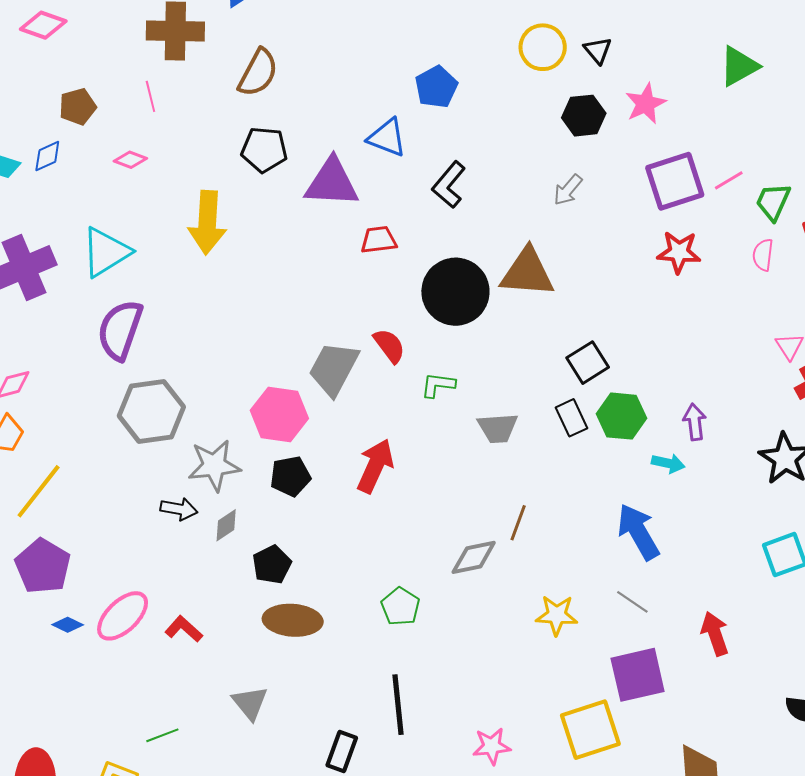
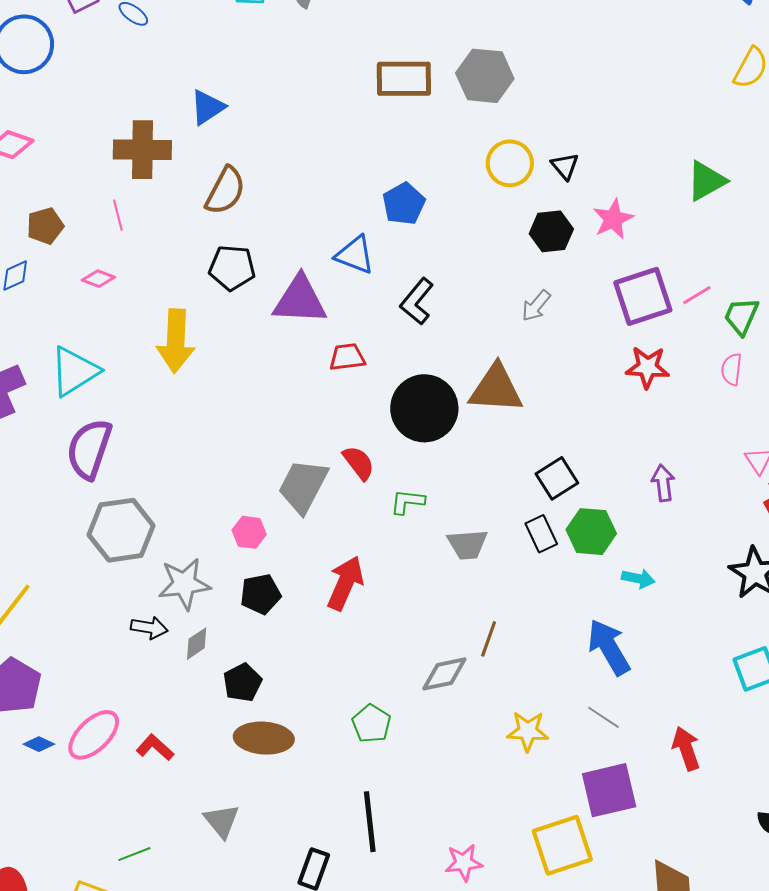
pink hexagon: (279, 414) -> (249, 532), size x0.6
purple arrow: (695, 422) -> (663, 483), moved

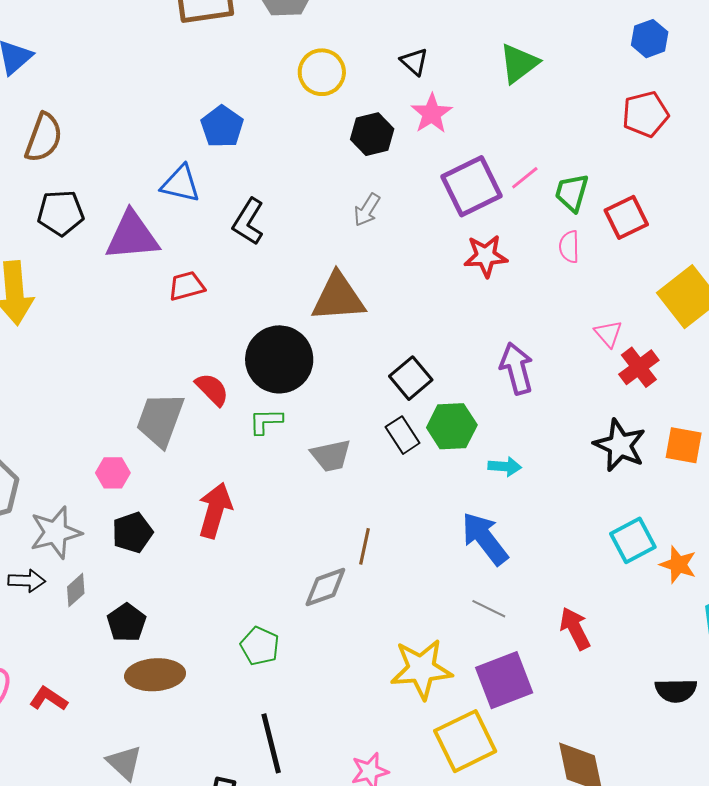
black triangle: (565, 166) -> (414, 62), moved
black circle: (424, 408) -> (279, 359), moved
purple arrow: (663, 483) -> (517, 368), size x1.4
yellow star: (528, 731) -> (421, 669), moved, size x1.5

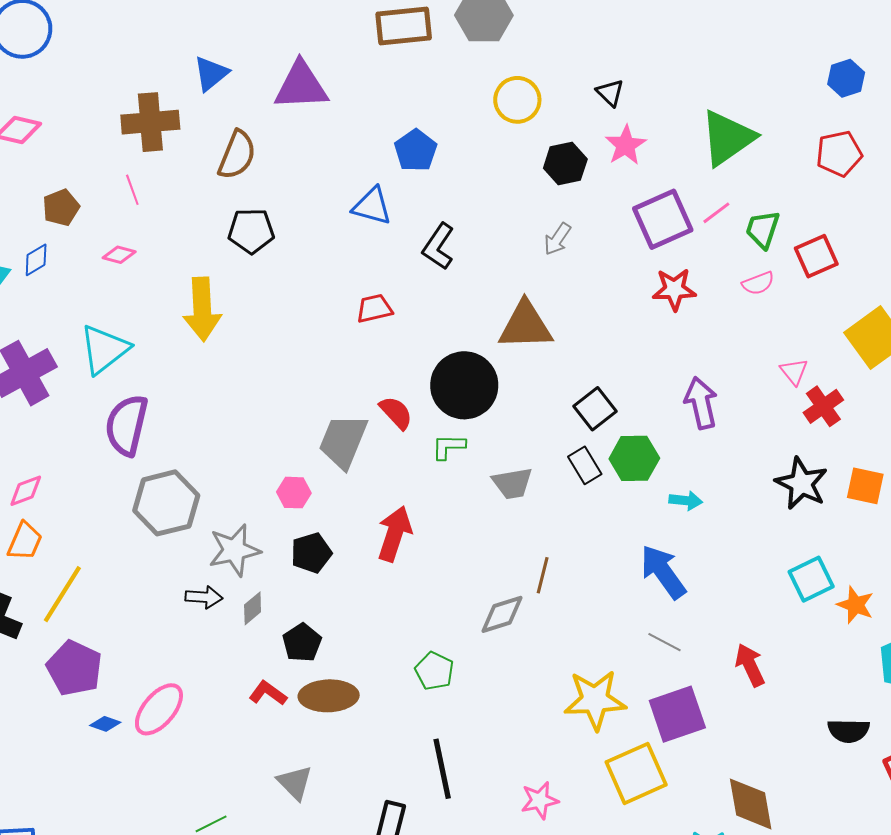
green triangle: (519, 63) -> (727, 138), moved, size x1.4
purple triangle: (132, 236) -> (301, 86), moved
pink semicircle: (569, 247) -> (758, 283), turned -112
red L-shape: (48, 699) -> (268, 693), moved

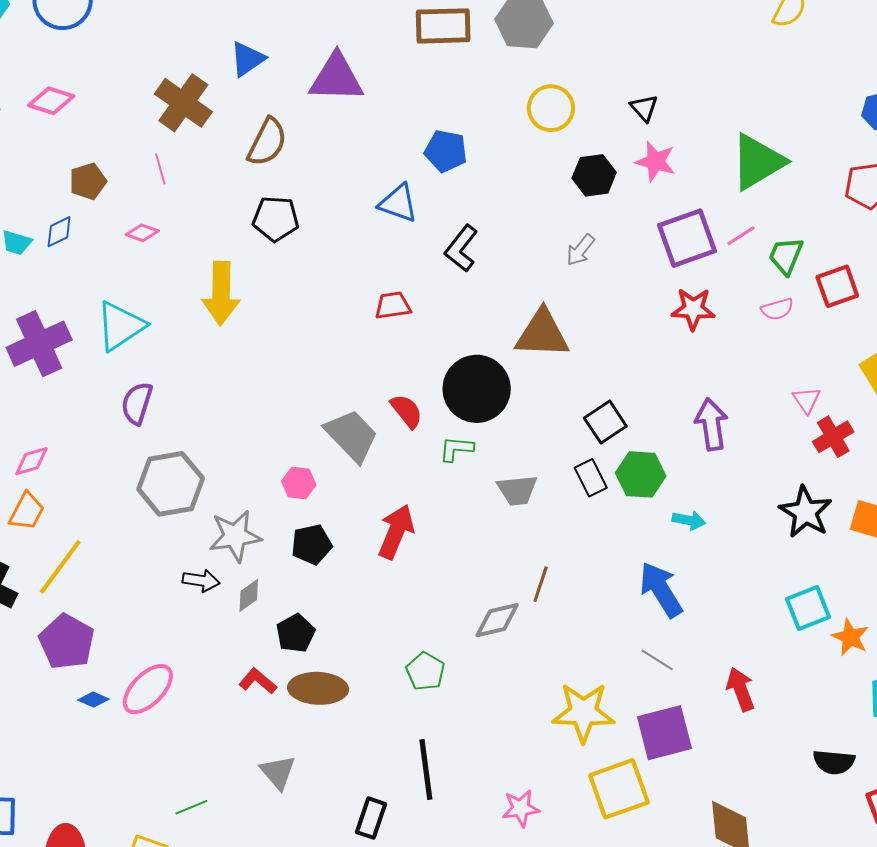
brown cross: (150, 122) -> (183, 103), turned 36
pink star: (626, 145) -> (655, 161), turned -30
blue pentagon: (416, 150) -> (446, 151), turned -30
purple semicircle: (127, 425) -> (137, 403), size x0.7
gray trapezoid: (343, 441) -> (352, 436), turned 110

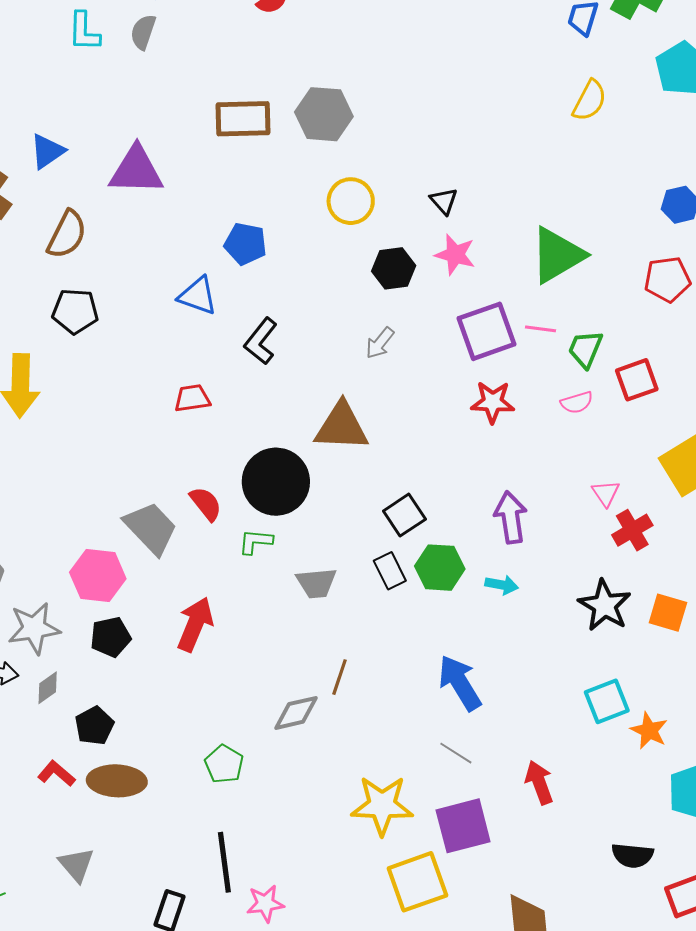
pink line: (741, 236) -> (540, 329), turned 40
pink hexagon: (299, 483) -> (98, 575), size x1.6
cyan arrow: (689, 520) -> (502, 585), moved
pink star: (521, 808) -> (265, 903), moved

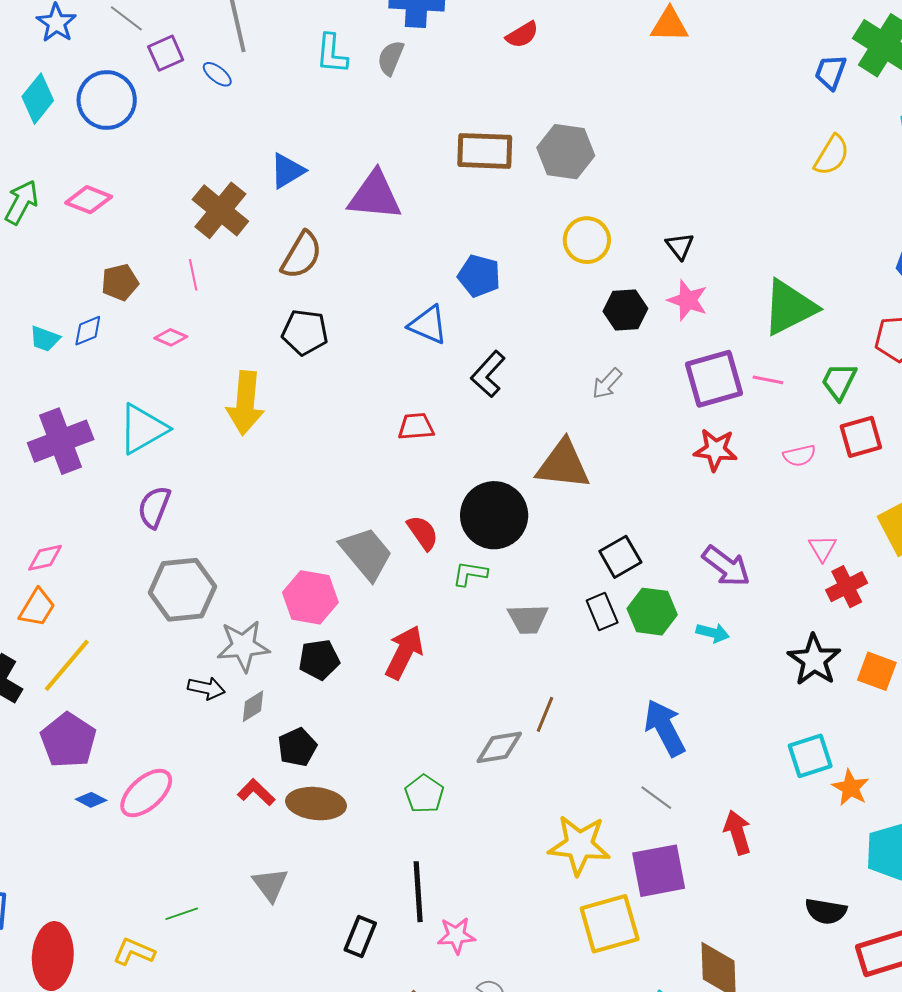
green trapezoid: (585, 349) -> (839, 381), moved
purple arrow: (511, 517) -> (726, 566), turned 132

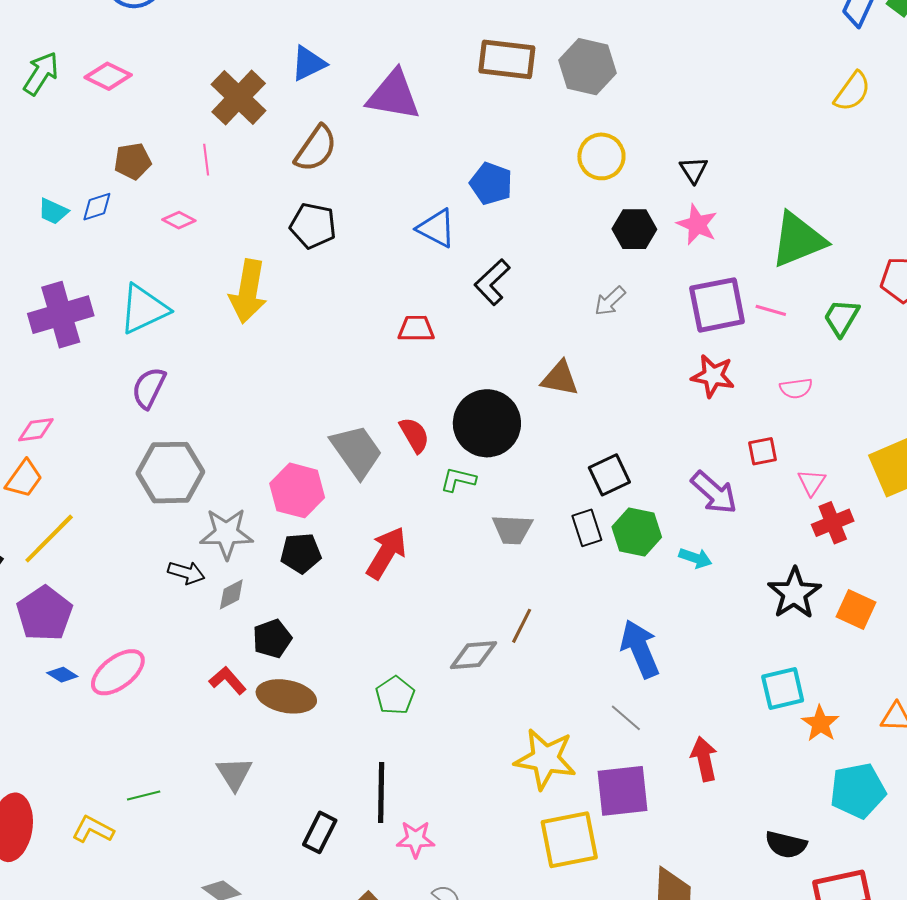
red square: (861, 437) -> (763, 451), moved, size x0.7
brown triangle: (563, 465) -> (560, 378), size x0.7

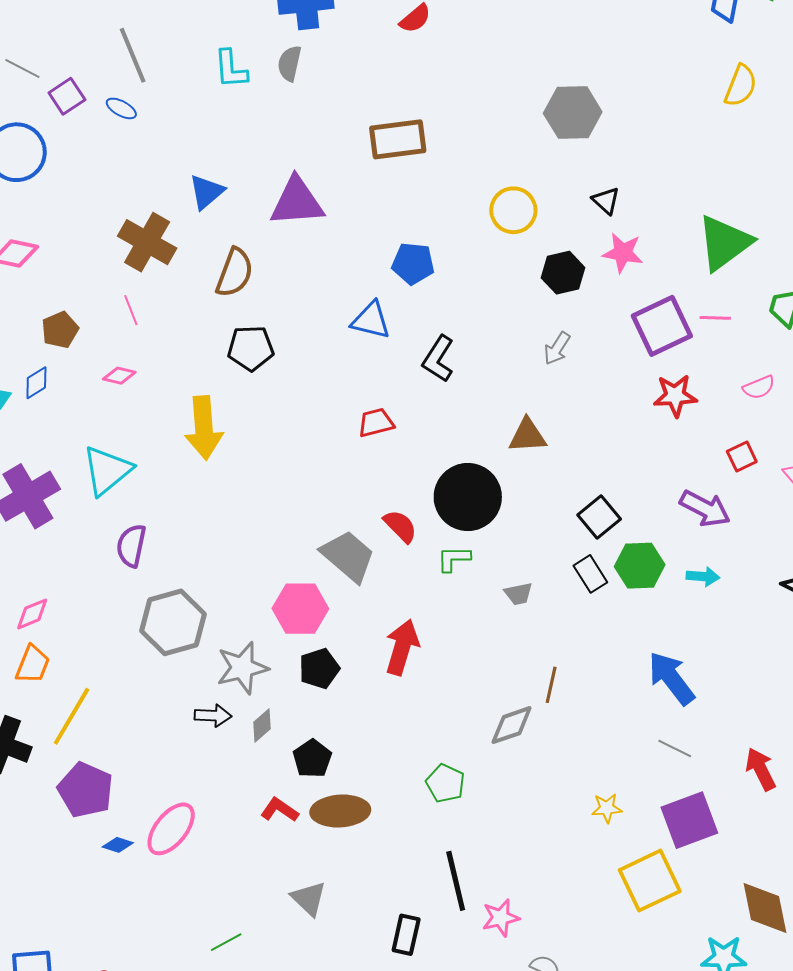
gray hexagon: (588, 67) -> (573, 113), moved
gray trapezoid: (512, 529) -> (518, 594), size x0.7
yellow star: (545, 759) -> (607, 808), size x0.5

